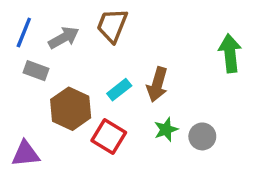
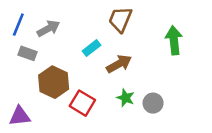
brown trapezoid: (112, 26) -> (120, 19), moved
brown arrow: (157, 84) -> (119, 64), turned -135
cyan rectangle: (119, 90) -> (92, 48), moved
green star: (166, 130) -> (126, 98), turned -30

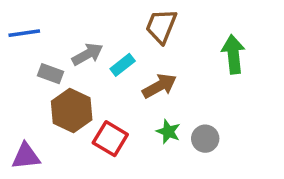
blue line: (18, 25) -> (24, 33), turned 60
gray arrow: (48, 29) -> (87, 54), moved
gray rectangle: (27, 53) -> (51, 74), moved

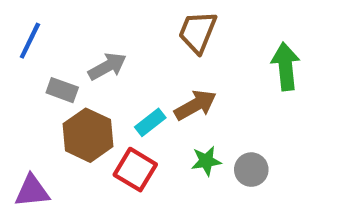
blue line: (24, 33) -> (30, 41), turned -56
cyan rectangle: (123, 65) -> (150, 122), moved
green star: (168, 132) -> (206, 161), turned -30

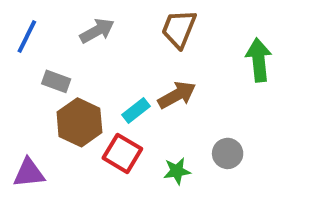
gray arrow: (107, 66) -> (97, 31), moved
green star: (206, 161) -> (177, 171), moved

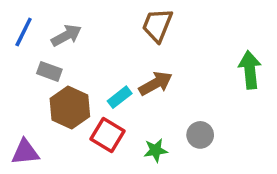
gray arrow: (97, 31) -> (66, 35), moved
green arrow: (259, 60) -> (250, 70), moved

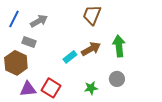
green arrow: (250, 70) -> (119, 46), moved
brown hexagon: (70, 107) -> (16, 63), moved
red square: (108, 135) -> (51, 88), moved
purple triangle: (25, 152) -> (28, 89), moved

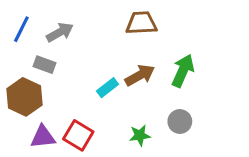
brown trapezoid: (92, 15) -> (141, 23), turned 65
green arrow: (119, 46) -> (183, 71), turned 30

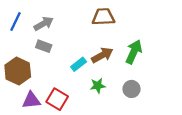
gray rectangle: (44, 65) -> (44, 46), moved
green star: (140, 135) -> (98, 86), moved

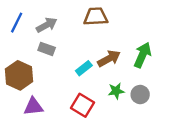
brown trapezoid: (103, 17) -> (96, 17), moved
green star: (98, 86) -> (116, 91), moved
red square: (57, 99) -> (83, 105), moved

